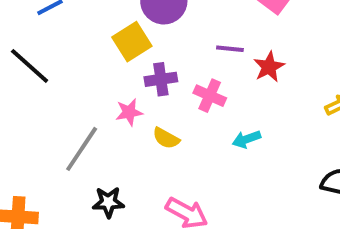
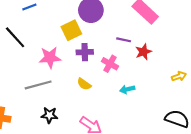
pink star: (129, 112) -> (50, 58), moved, size x1.5
gray line: (82, 149) -> (38, 85), turned 35

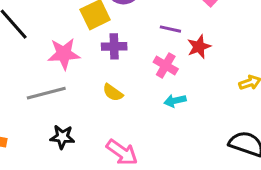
pink cross: (110, 64) -> (166, 65), moved

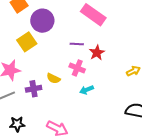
purple cross: (114, 46) -> (34, 89), moved
yellow semicircle: (113, 93) -> (53, 78), moved

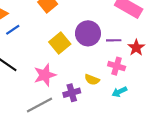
purple circle: (42, 21) -> (88, 33), moved
cyan arrow: (87, 90) -> (119, 92), moved

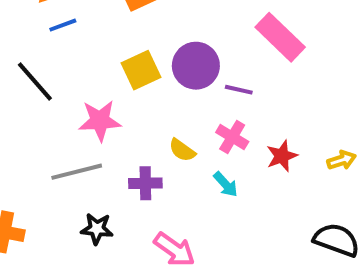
red star: (136, 48) -> (282, 156), moved
cyan arrow: (119, 92) -> (226, 184), turned -120
purple cross: (72, 93) -> (145, 183), moved

